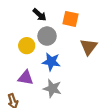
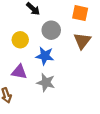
orange square: (71, 19) -> (80, 13), moved
gray circle: (47, 36) -> (51, 30), moved

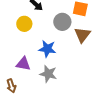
gray circle: (51, 30) -> (62, 22), moved
yellow circle: (20, 40) -> (24, 24), moved

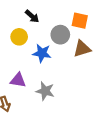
brown triangle: (82, 35) -> (82, 49), turned 36
blue star: (47, 49) -> (42, 53), moved

